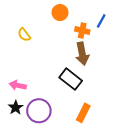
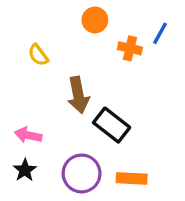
brown arrow: (82, 54) -> (78, 95), moved
purple circle: (39, 111) -> (82, 173), moved
orange rectangle: (83, 113) -> (132, 178), turned 66

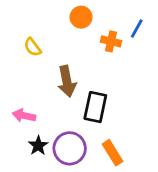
black rectangle: (112, 125) -> (95, 107), turned 64
black star: (25, 170) -> (38, 146), moved
orange rectangle: (132, 178) -> (112, 153), turned 55

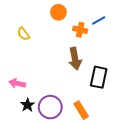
blue line: (137, 29) -> (99, 21), turned 32
brown arrow: (67, 81) -> (75, 59), moved
black rectangle: (95, 107) -> (99, 77), moved

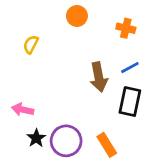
blue line: (99, 21) -> (130, 68), moved
orange cross: (80, 30) -> (126, 28), moved
yellow semicircle: (23, 34) -> (31, 44), turned 64

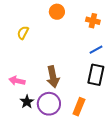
brown arrow: (99, 77) -> (53, 77), moved
orange rectangle: (107, 145) -> (79, 107), turned 54

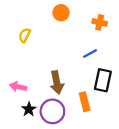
blue line: (96, 50) -> (90, 53), moved
orange rectangle: (79, 107) -> (85, 102), moved, turned -36

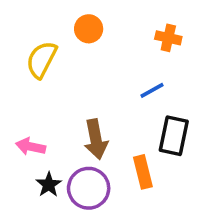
orange circle: (61, 13) -> (89, 29), moved
yellow semicircle: (25, 35) -> (41, 60), size x1.5

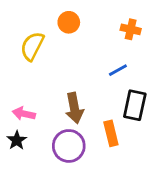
black star: (49, 185) -> (17, 140), moved

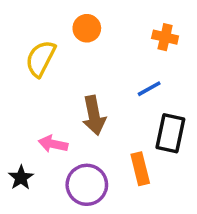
brown arrow: (74, 108) -> (94, 115), moved
pink arrow: (24, 114) -> (53, 144), moved

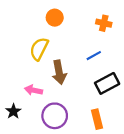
yellow semicircle: (41, 58) -> (39, 49), moved
black rectangle: (170, 133) -> (107, 83), turned 50
orange rectangle: (140, 169) -> (97, 119), moved

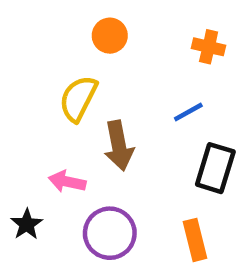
black rectangle: (107, 83) -> (215, 168), turned -45

